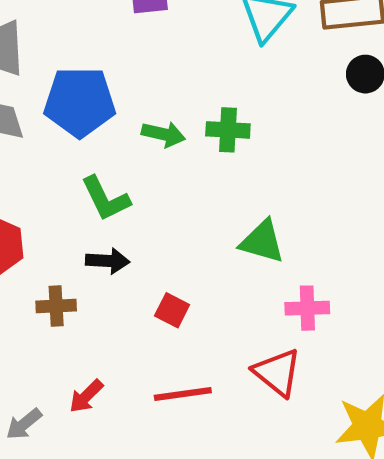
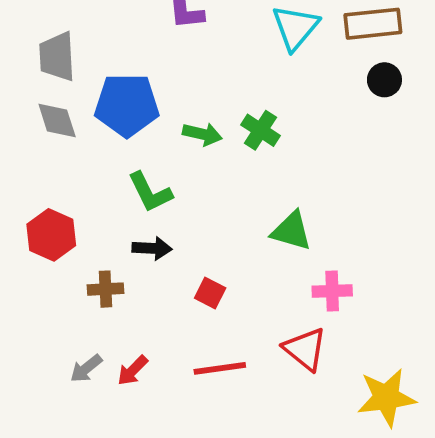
green cross: (228, 130) -> (260, 130), turned 30
gray arrow: (24, 424) -> (86, 368), moved

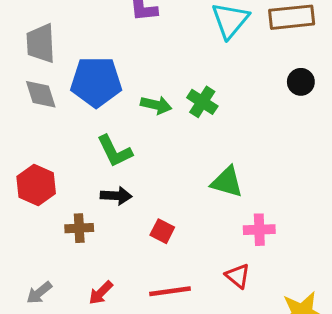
black circle: (384, 80) -> (301, 82), moved
red triangle: (305, 349) -> (238, 276), size x0.7
gray arrow: (86, 368) -> (39, 293), moved

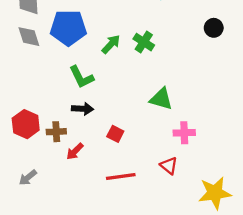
green arrow: (156, 105) -> (111, 44), turned -60
red hexagon: (36, 185) -> (26, 124), moved
red arrow: (101, 293) -> (75, 151), moved

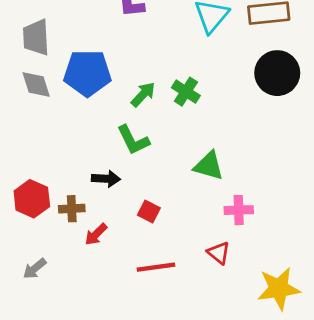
black circle: (214, 28) -> (277, 73), size x1.8
green L-shape: (81, 77) -> (133, 140), moved

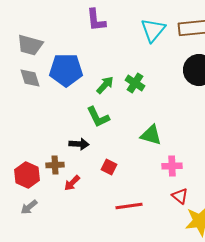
gray trapezoid: (36, 37) -> (30, 45), turned -72
red hexagon: (32, 199) -> (27, 175), moved
red triangle: (219, 253) -> (180, 196), moved
red line: (156, 267) -> (129, 206), moved

